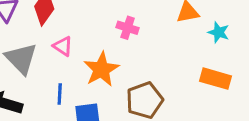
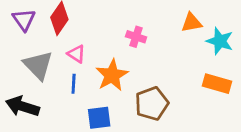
cyan star: (219, 32) -> (220, 41), size x1.4
blue line: (60, 94) -> (74, 84), moved

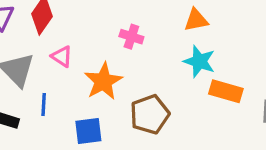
cyan star: (220, 41) -> (199, 61), moved
blue line: (74, 84) -> (44, 105), moved

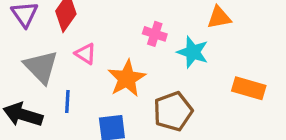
cyan star: (199, 61) -> (193, 52), moved

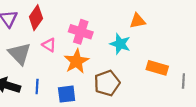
pink cross: (155, 34) -> (81, 32), moved, size x1.5
blue line: (67, 101) -> (37, 86), moved

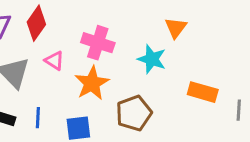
orange triangle: (138, 21) -> (176, 28), turned -42

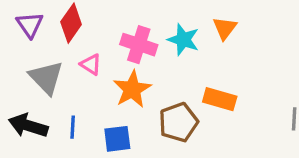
cyan star: (152, 59) -> (183, 40), moved
orange rectangle: (203, 92) -> (220, 99), moved

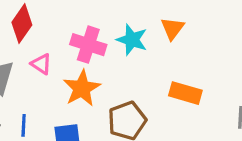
orange rectangle: (220, 99) -> (185, 93), moved

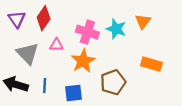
pink triangle: (41, 64) -> (56, 45), turned -32

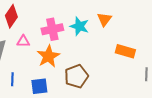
pink cross: (87, 32) -> (52, 29), turned -30
orange rectangle: (151, 64) -> (125, 51), moved

